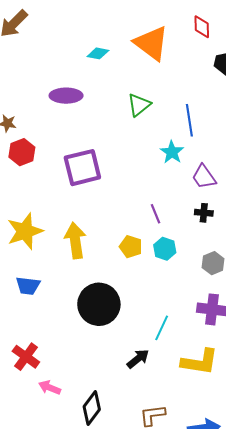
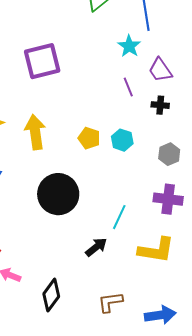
purple line: (155, 214) -> (128, 87), moved

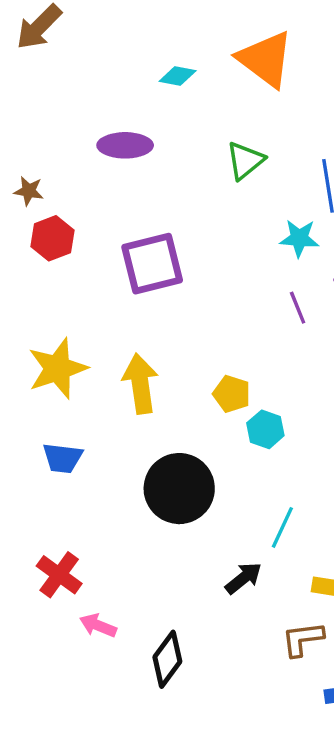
cyan star: (129, 46) -> (299, 238), turned -30
cyan hexagon: (122, 140) -> (265, 429), moved
brown L-shape: (110, 302) -> (303, 639), moved

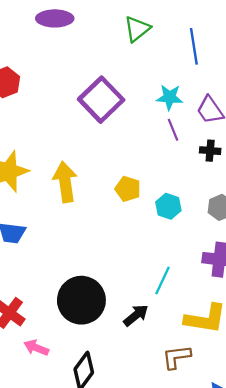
cyan star: (299, 238) -> (170, 97), moved
purple square: (152, 264) -> (101, 100), moved, turned -30
cyan hexagon: (265, 429) -> (168, 206), moved
black circle: (179, 489) -> (81, 300), moved

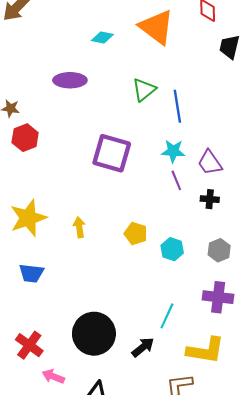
blue line: (194, 46) -> (177, 106), moved
purple square: (101, 100) -> (112, 153), turned -30
yellow arrow: (65, 182) -> (79, 227), size x0.6

